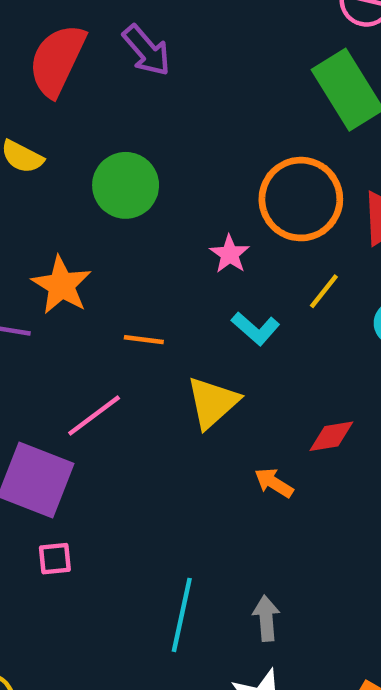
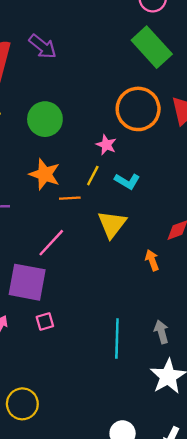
orange star: (61, 285) -> (45, 174), moved
yellow line: (324, 291) -> (93, 176), moved
orange arrow: (274, 483) -> (152, 260), turned 48

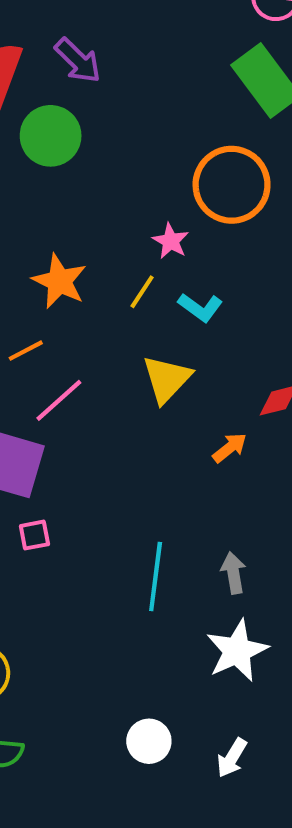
green circle: (45, 119) -> (51, 136), moved
orange line: (70, 198) -> (26, 351), moved, turned -30
orange arrow: (152, 260) -> (230, 448), turned 66

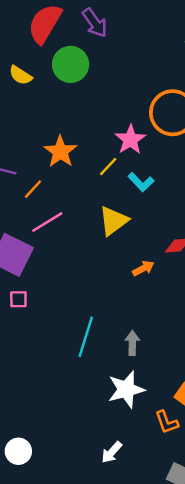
pink star: (171, 241) -> (130, 140), size x1.4
orange line: (26, 351) -> (33, 189), turned -30
white circle: (149, 741) -> (18, 451), moved

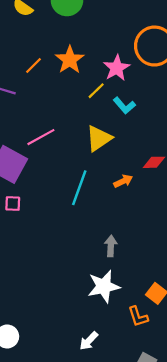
orange star: (60, 152) -> (70, 60), moved
orange line: (33, 189) -> (34, 66), moved
cyan line: (86, 337) -> (79, 188), moved

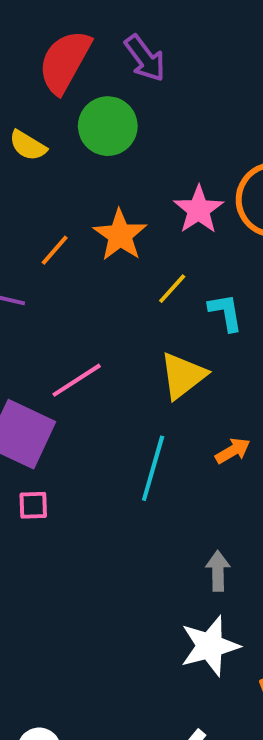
pink star: (117, 68) -> (199, 210), moved
cyan L-shape: (124, 106) -> (226, 312), turned -145

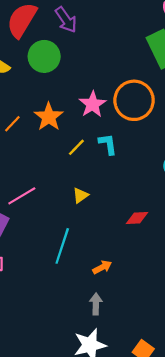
cyan L-shape: (226, 312) -> (108, 144), moved
yellow triangle: (183, 376) -> (80, 195), size x0.6
orange arrow: (233, 451) -> (102, 267), moved

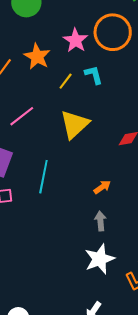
yellow triangle: (80, 195) -> (75, 124), size x2.0
pink line: (22, 196) -> (22, 116), moved
cyan line: (62, 246) -> (43, 177), moved

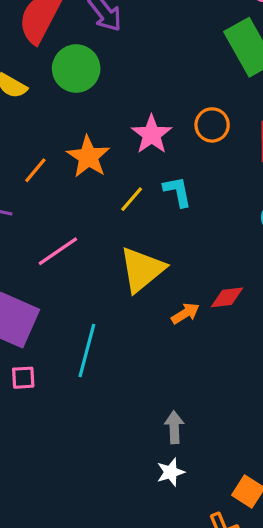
orange circle: (113, 32) -> (212, 125), size x0.6
orange arrow: (102, 187) -> (185, 313), moved
white star: (100, 259) -> (171, 472), moved, size x0.6

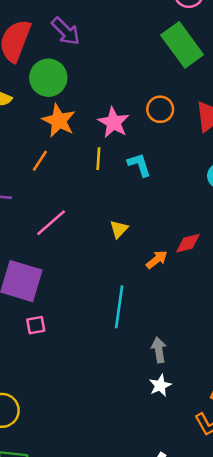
orange star: (88, 157) -> (59, 121), moved
orange line: (35, 170) -> (40, 161), moved
yellow line: (132, 199) -> (98, 159), moved, turned -30
yellow triangle: (142, 269) -> (119, 229), size x0.5
cyan line: (87, 351) -> (119, 307), moved

